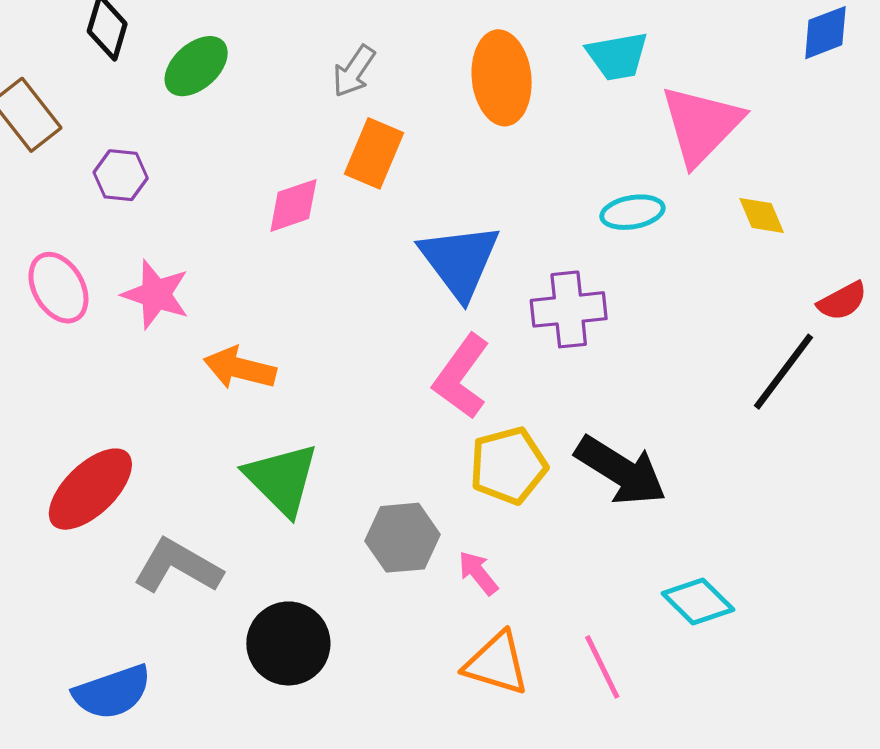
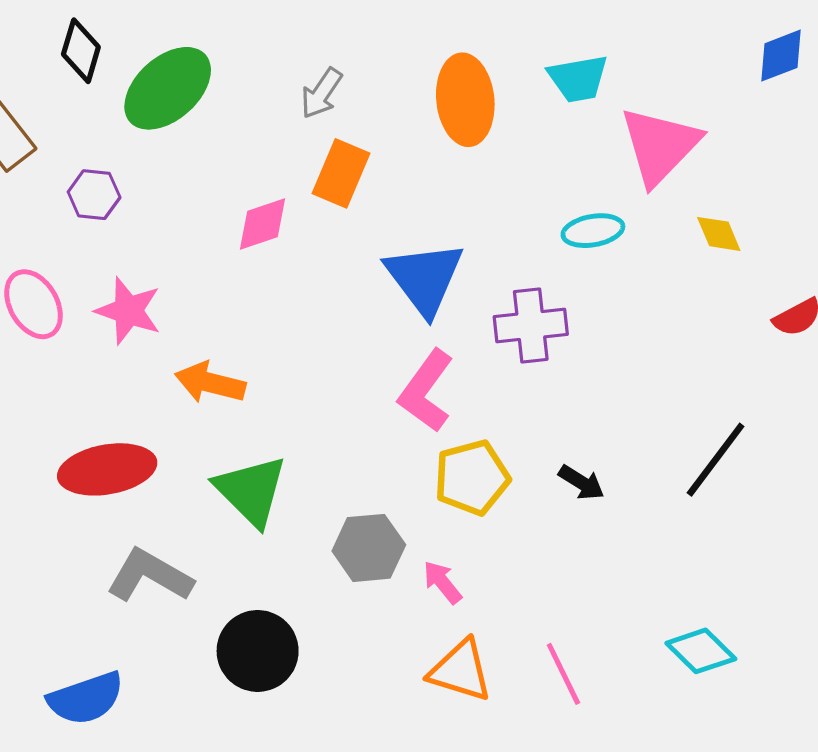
green ellipse: (196, 66) -> (168, 88), size x1.4
black line: (784, 372) -> (716, 460), moved
black arrow: (621, 471) -> (581, 482), size x0.5
red ellipse: (90, 489) -> (107, 469), moved, turned 34
cyan diamond: (698, 602) -> (701, 651), moved

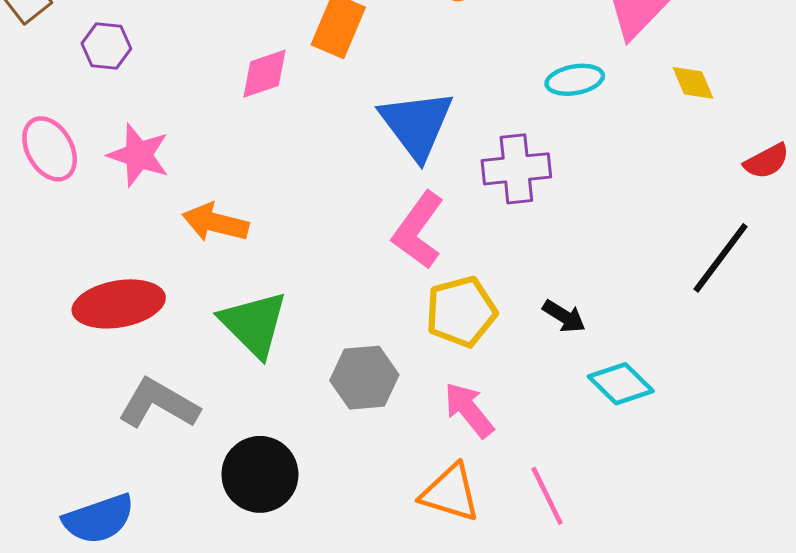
black line: (716, 460) -> (721, 258), moved
pink arrow: (442, 582) -> (469, 410), moved, size x1.4
cyan diamond: (701, 651) -> (621, 384), moved

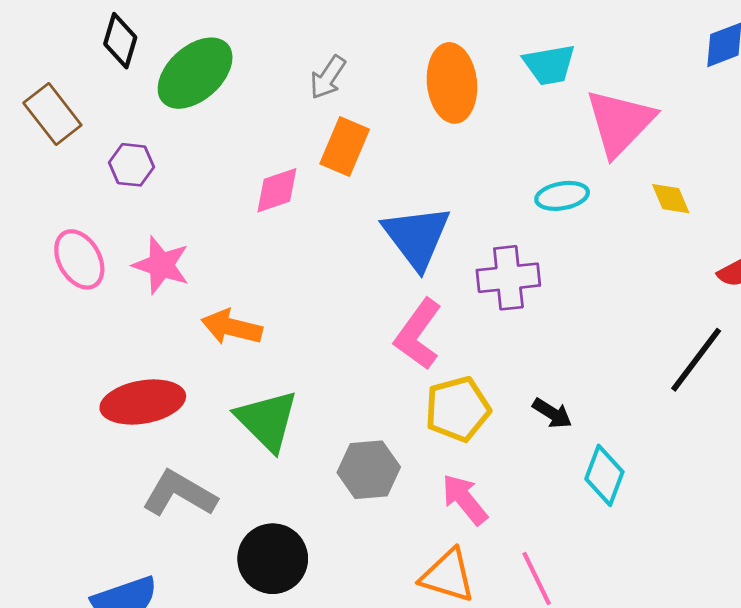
cyan diamond: (621, 384) -> (604, 475), turned 66

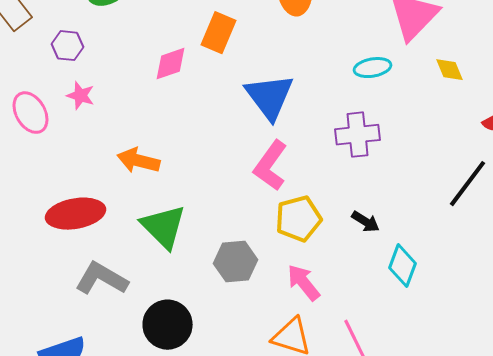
pink star: (161, 265) -> (80, 96), moved, size x0.7
purple cross: (508, 278) -> (358, 135), moved

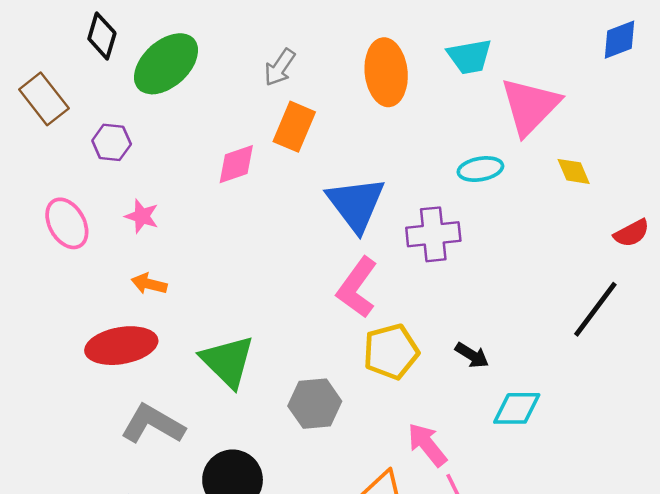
pink star: (80, 96) -> (142, 216), moved
purple cross: (358, 135) -> (433, 234), moved
orange arrow: (138, 161) -> (149, 284), moved, size x0.7
cyan diamond: (402, 266) -> (517, 408), turned 69
pink arrow: (304, 283) -> (427, 445), moved

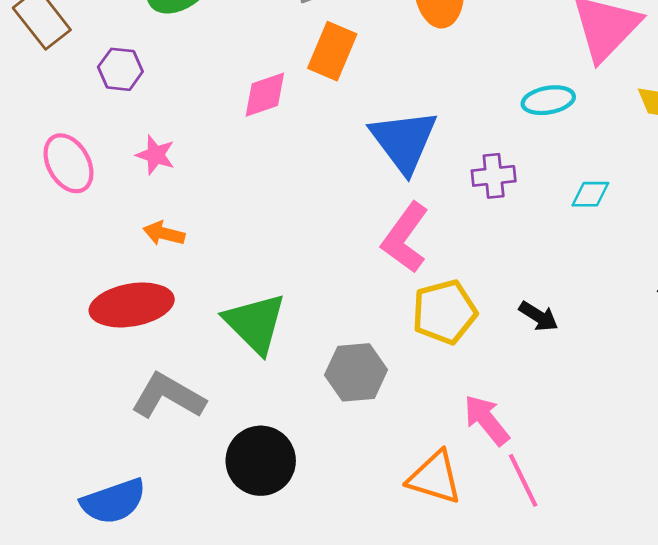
purple cross: (433, 234) -> (494, 176), size x0.7
cyan diamond: (517, 408) -> (590, 194), moved, size x0.7

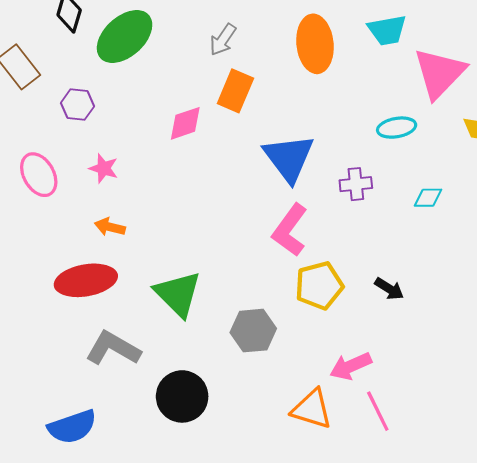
pink arrow: (487, 420) -> (351, 366), turned -75

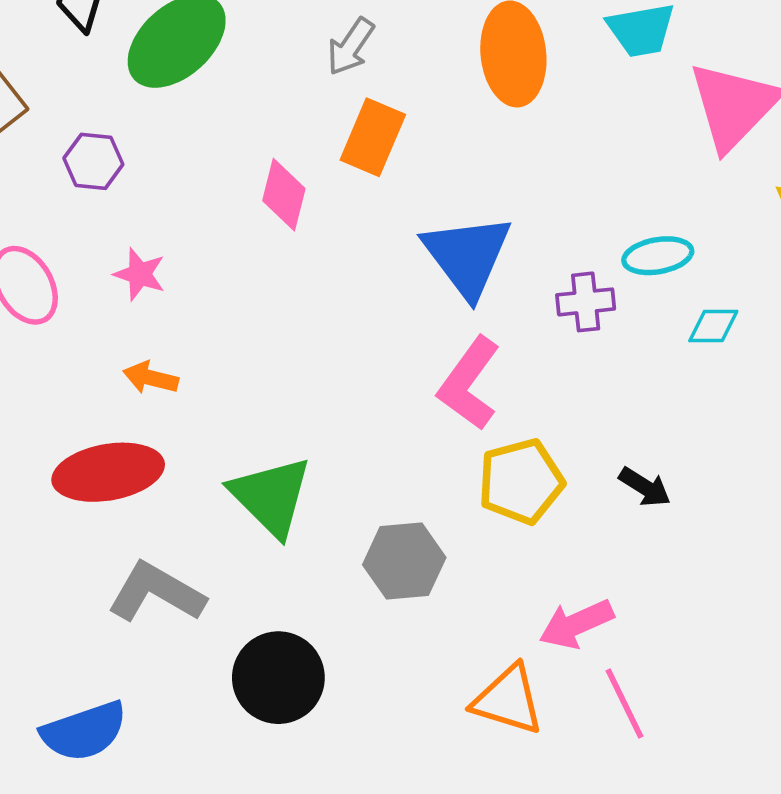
pink diamond: (185, 123) -> (284, 195), turned -57
cyan ellipse: (397, 128) -> (658, 256), moved

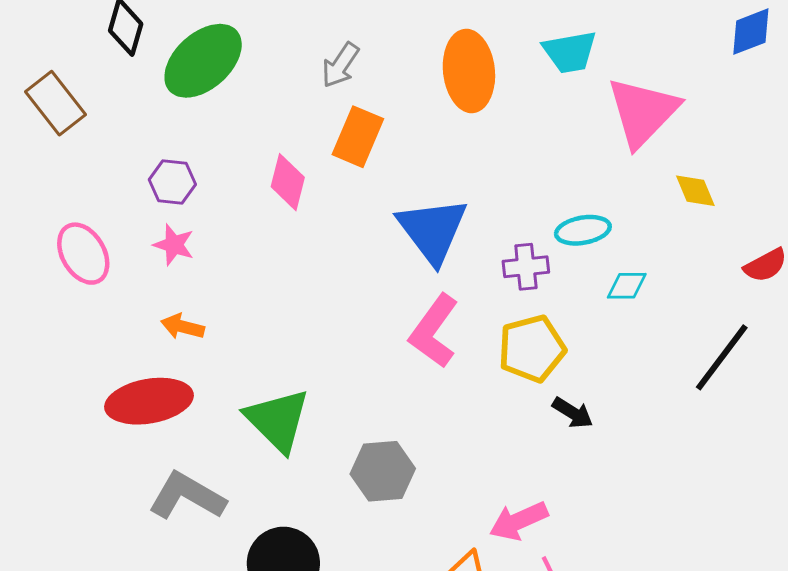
purple hexagon: (93, 161) -> (172, 182), moved
yellow pentagon: (521, 481) -> (532, 349), moved

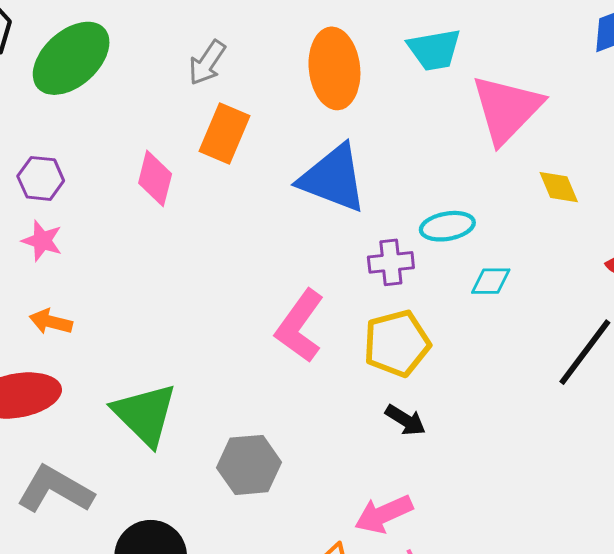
blue triangle: (432, 230) -> (333, 178), moved, turned -32
black arrow: (573, 413) -> (405, 420), moved

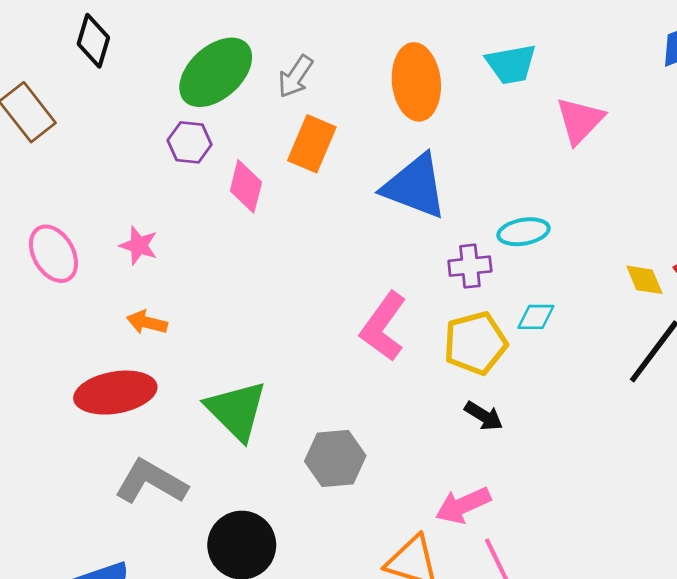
green ellipse: (71, 58) -> (216, 72), moved
pink triangle: (507, 109) -> (580, 120), size x0.7
purple hexagon: (41, 178) -> (190, 142), moved
yellow diamond: (559, 187) -> (644, 280), moved
cyan diamond: (491, 281) -> (536, 317), moved

